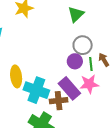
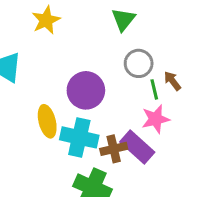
purple circle: (75, 61) -> (86, 90), moved, size x1.6
purple rectangle: (69, 88) -> (137, 147), moved

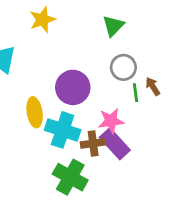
pink star: (156, 119) -> (111, 121), moved

